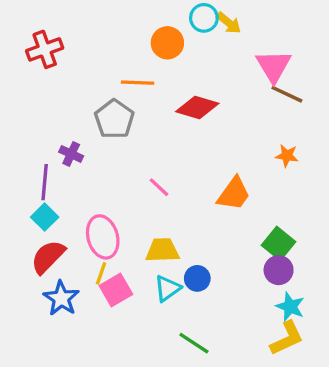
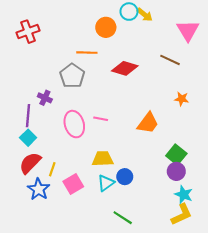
pink triangle: (274, 66) -> (188, 30), moved
brown line: (287, 94) -> (170, 60), moved
pink line: (159, 187) -> (101, 119), turned -32
pink ellipse: (103, 237) -> (74, 124), moved
yellow line: (101, 273) -> (52, 169), moved

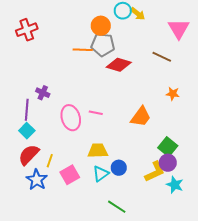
gray pentagon: (72, 76) -> (103, 45), moved, turned -30
yellow L-shape: (182, 214) -> (155, 172), moved

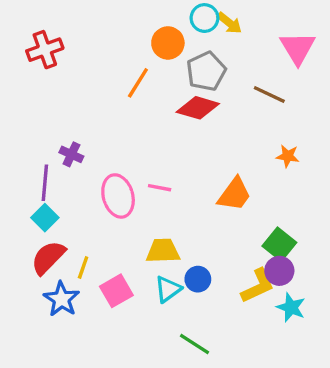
gray pentagon: (103, 45) -> (206, 71), moved, turned -30
orange line: (83, 50) -> (138, 83), turned -60

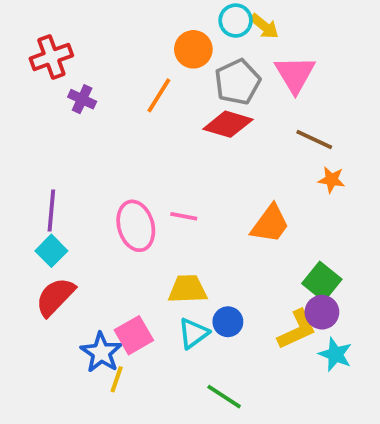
pink triangle: (298, 48) -> (295, 74), moved
brown line: (269, 95) -> (314, 139), moved
purple cross: (71, 154) -> (82, 99), moved
yellow line: (83, 267) -> (117, 379), moved
blue star: (61, 299) -> (101, 352), moved

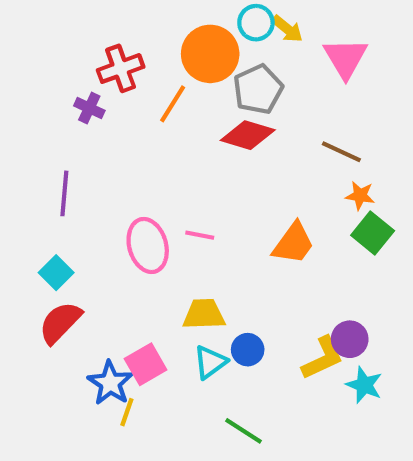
orange circle: (193, 49) -> (210, 54), size x1.4
red cross: (51, 57) -> (121, 68), moved
pink triangle: (295, 74) -> (346, 58), moved
purple line: (51, 210) -> (64, 193), moved
green square: (322, 281) -> (373, 233), moved

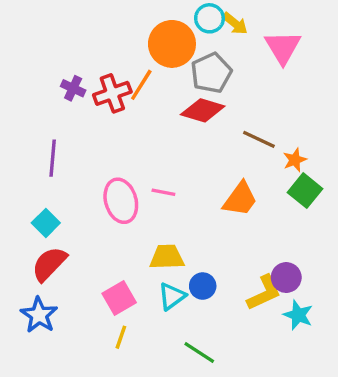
red cross: (121, 68) -> (112, 93), moved
brown line: (341, 152) -> (259, 139), moved
orange star: (360, 196) -> (295, 160), turned -30
blue star: (110, 383) -> (39, 315), moved
yellow line: (127, 412) -> (121, 337), moved

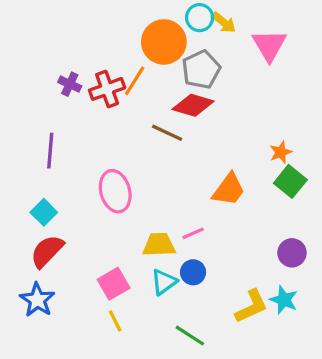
brown line: (259, 139) -> (167, 133), moved
pink line: (163, 192) -> (193, 233), moved, turned -35
purple circle: (286, 278) -> (292, 253), moved
yellow L-shape: (264, 293) -> (251, 306), moved
yellow line: (121, 337) -> (115, 321), turned -45

